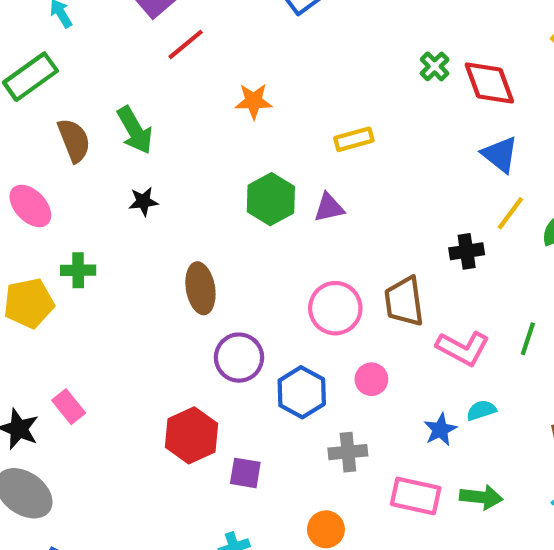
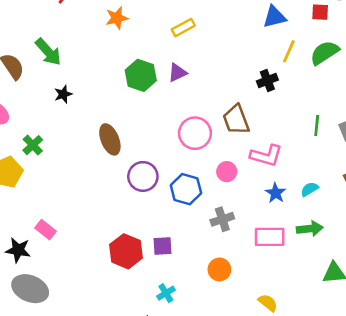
blue triangle: (500, 154) -> (275, 17), turned -40
green cross: (78, 270) -> (33, 145), turned -30
pink L-shape: (463, 348) -> (266, 156), moved
cyan semicircle: (481, 410) -> (310, 189), moved
red hexagon: (191, 435) -> (126, 251), moved

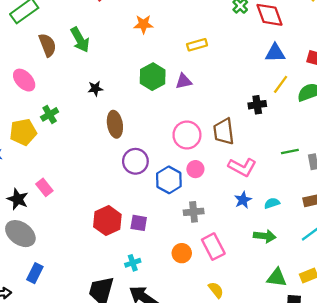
black star: (63, 94) -> (95, 88), moved
green line: (317, 126) -> (290, 151), turned 60
pink circle: (227, 172) -> (195, 169), moved
pink rectangle: (270, 237) -> (213, 247), moved, turned 50

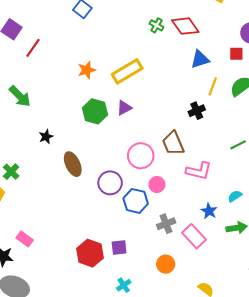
orange star: (143, 24) -> (87, 70), moved
yellow rectangle: (197, 45) -> (127, 71), size x1.6
purple circle: (135, 161) -> (110, 183), moved
blue star: (243, 200) -> (209, 211), moved
pink rectangle: (213, 247) -> (194, 236), moved

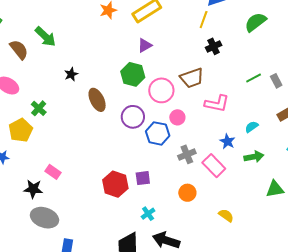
yellow line: (213, 86) -> (204, 20), moved
green hexagon: (95, 111) -> (133, 74), moved
brown trapezoid: (173, 143) -> (192, 78), turned -85

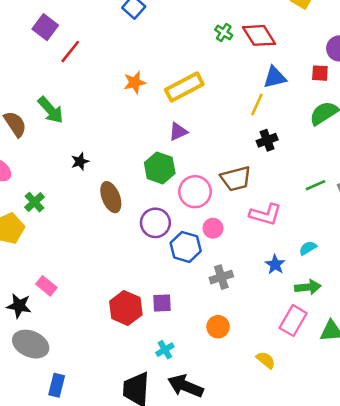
pink rectangle: (214, 166) -> (293, 321), moved, turned 70

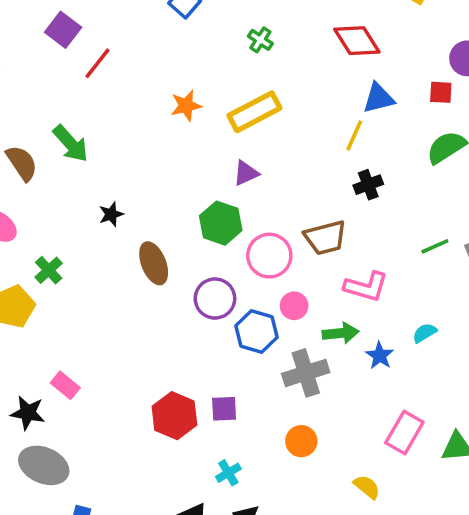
green cross: (224, 33) -> (260, 40), moved
gray cross: (221, 277) -> (306, 373), size x1.4
green arrow: (308, 287) -> (341, 333), moved

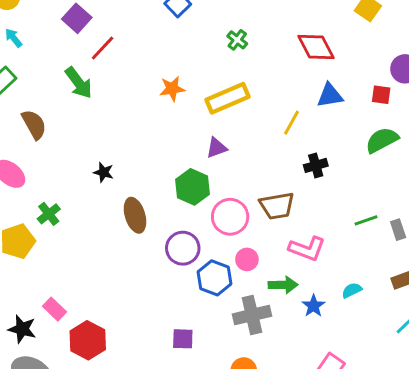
yellow line: (354, 136) -> (292, 123), moved
green arrow: (71, 144) -> (79, 83), moved
black star: (111, 214) -> (104, 172), turned 30
red hexagon: (174, 416) -> (88, 340), moved

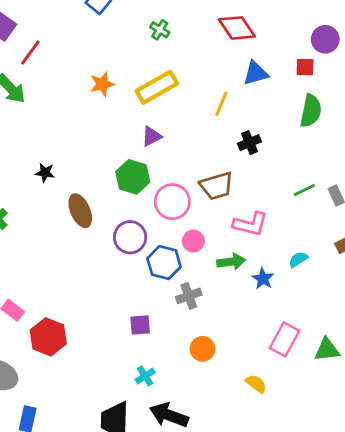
green semicircle: (382, 140) -> (311, 111), turned 136
gray cross: (252, 315) -> (189, 296), moved, size x0.7

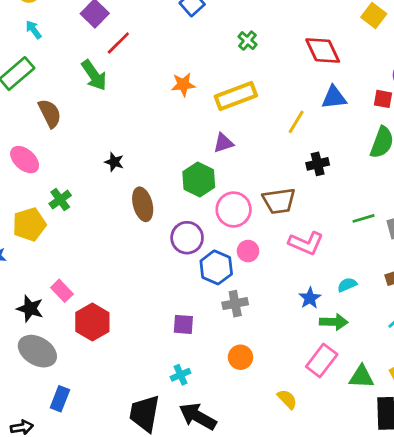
green arrow: (231, 262) -> (334, 322), moved

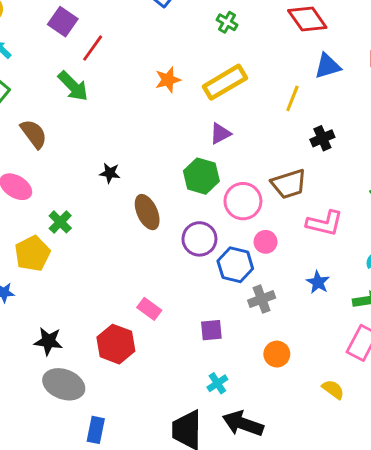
pink rectangle: (62, 291) -> (149, 309), moved
blue star: (310, 298) -> (318, 282), moved

